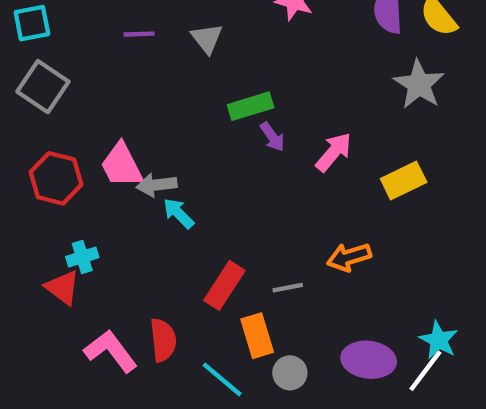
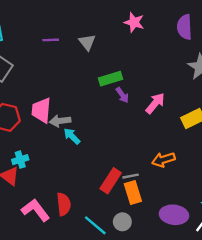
pink trapezoid: (122, 165) -> (41, 110), turned 32
red rectangle: (224, 285) -> (111, 181), moved
orange rectangle: (257, 336) -> (133, 192), moved
gray circle: (290, 373) -> (122, 222), moved

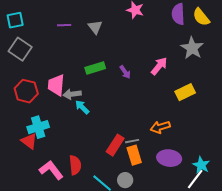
green rectangle: (111, 79) -> (95, 68), moved
pink arrow: (155, 103) -> (159, 66), moved
cyan cross: (20, 160) -> (38, 127), size x1.5
purple ellipse: (174, 215) -> (169, 158), moved

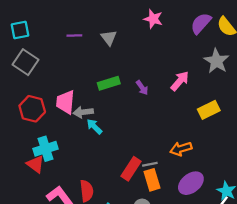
purple semicircle: (178, 14) -> (201, 23), turned 45
purple ellipse: (169, 158) -> (191, 183), turned -45

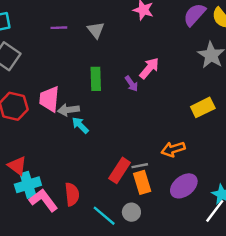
pink arrow: (180, 81) -> (149, 68), moved
green rectangle: (109, 83) -> (96, 79), turned -75
cyan cross: (46, 149) -> (28, 185), moved

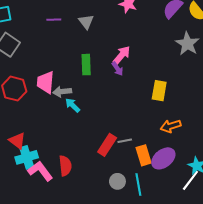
pink arrow: (149, 68) -> (122, 55), moved
yellow rectangle: (203, 107) -> (159, 91), moved, turned -54
orange arrow: (173, 149) -> (171, 126), moved
orange rectangle: (142, 182) -> (144, 155), moved
cyan line: (104, 216) -> (138, 184), moved, turned 40

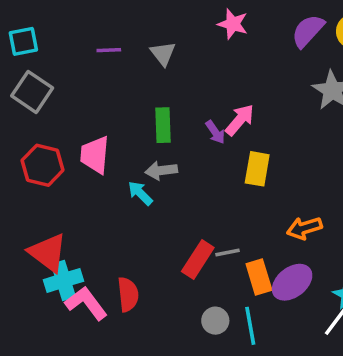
pink arrow: (122, 55) -> (240, 120), moved
yellow rectangle: (159, 91) -> (257, 169), moved
gray arrow: (62, 92) -> (161, 171), moved
red triangle: (17, 141) -> (48, 253), size x1.4

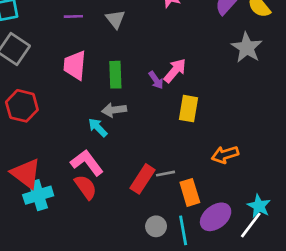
pink trapezoid: (95, 155) -> (75, 65), moved
purple ellipse: (292, 282) -> (216, 217), moved
red semicircle: (128, 294) -> (86, 187), moved, turned -30
pink L-shape: (86, 303) -> (87, 163), moved

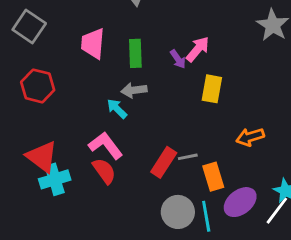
gray circle: (156, 226) -> (178, 212), size x1.5

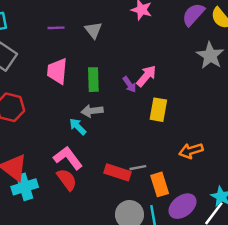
red rectangle: (164, 162) -> (117, 172), turned 75

